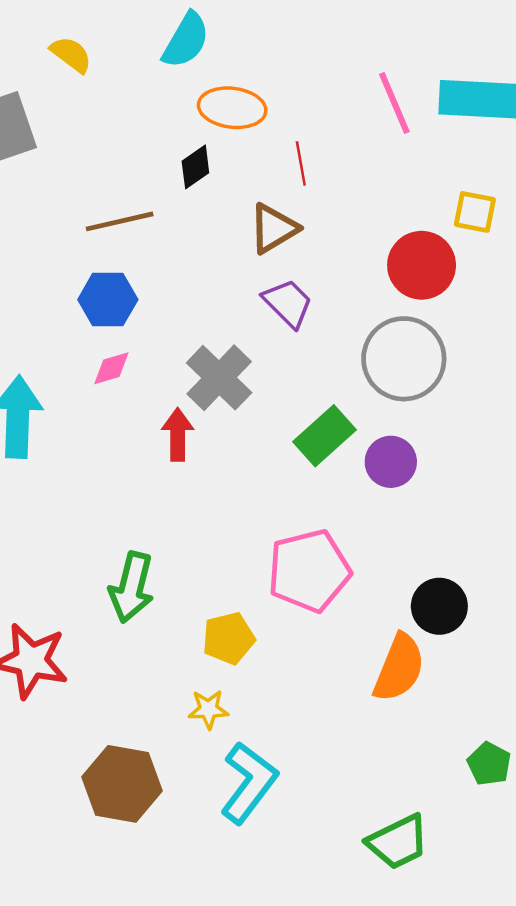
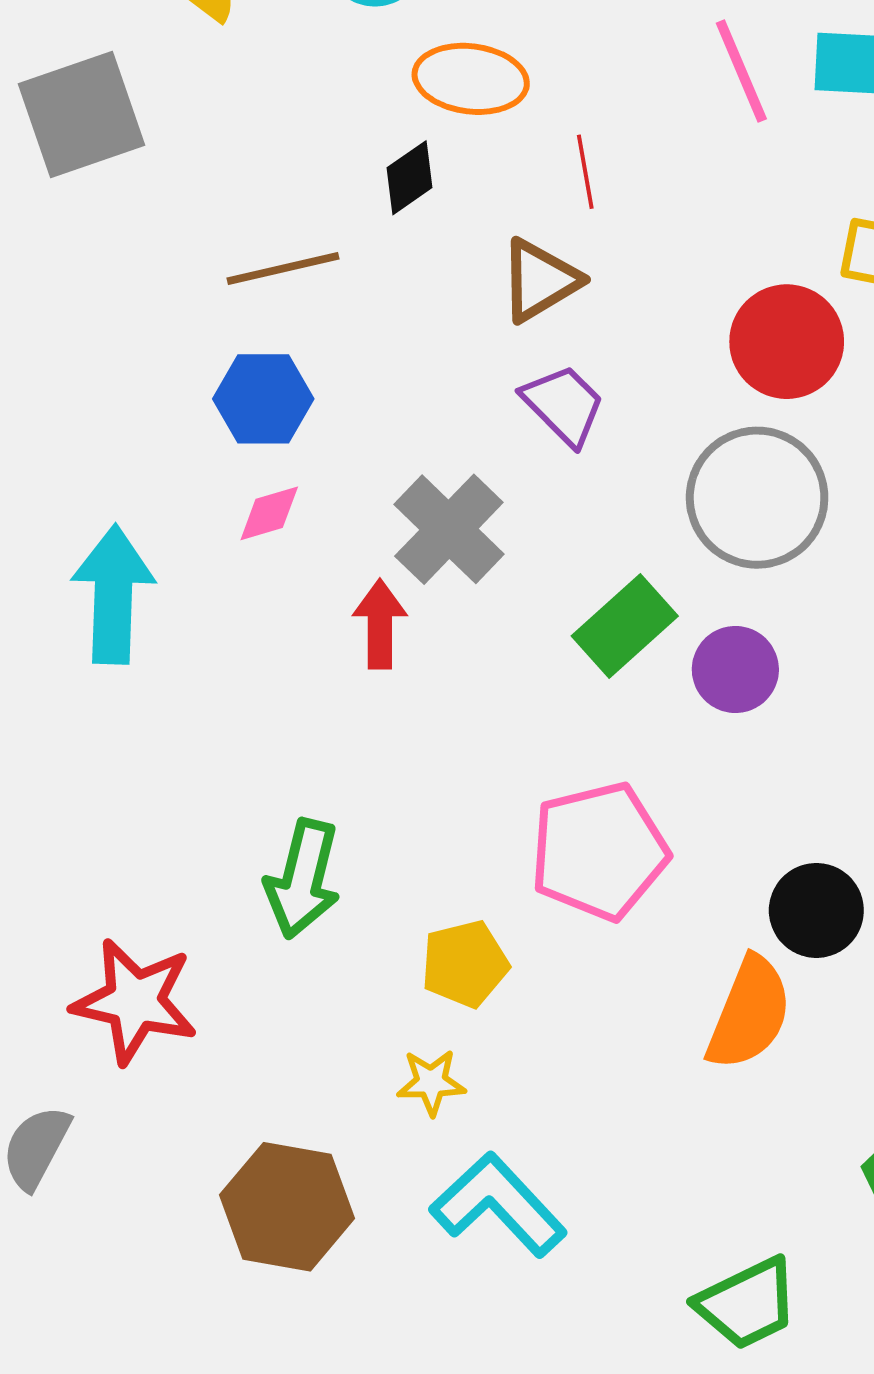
cyan L-shape: (249, 783) -> (498, 1205), turned -80

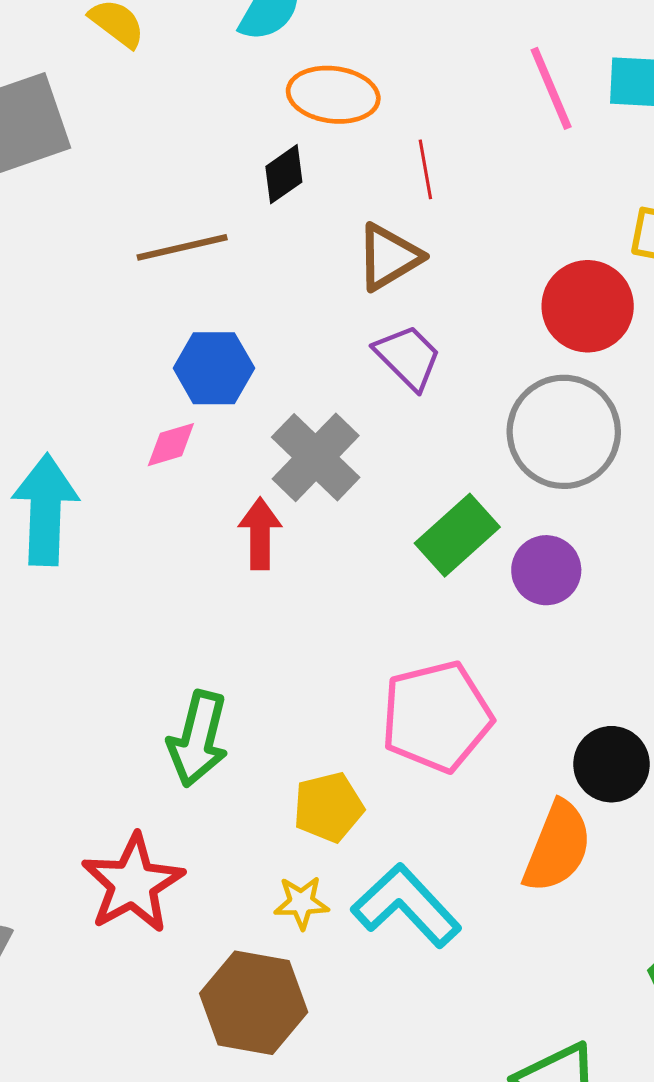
blue hexagon: (263, 399) -> (214, 368), moved
red star: (135, 1001) -> (133, 883), moved, turned 30
cyan L-shape: (498, 1205) -> (406, 906), moved
brown hexagon: (287, 1207) -> (254, 1003), moved

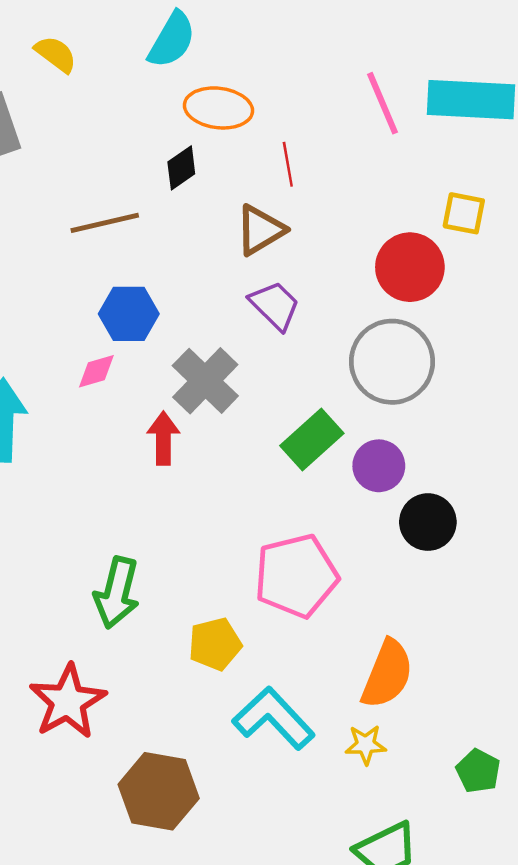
black circle: (611, 764) -> (428, 522), moved
yellow star: (301, 903) -> (366, 745), moved

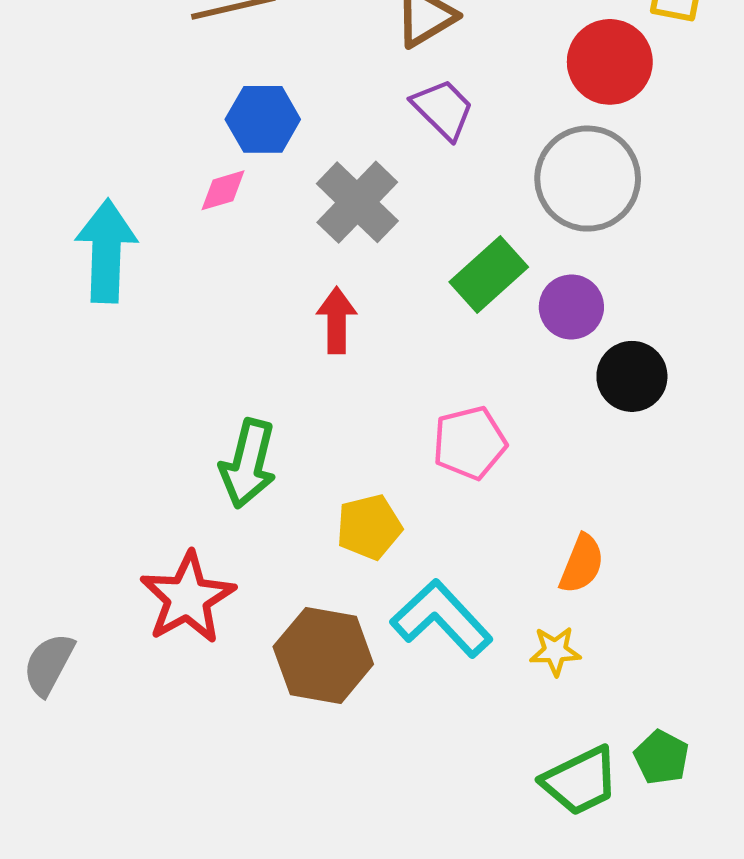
red arrow: (163, 438) -> (337, 320), moved
pink pentagon: (296, 576) -> (470, 443), size x0.7
orange semicircle: (387, 674) -> (582, 564), size x0.7
green pentagon: (478, 771) -> (661, 757), moved
brown hexagon: (159, 791) -> (323, 655), moved

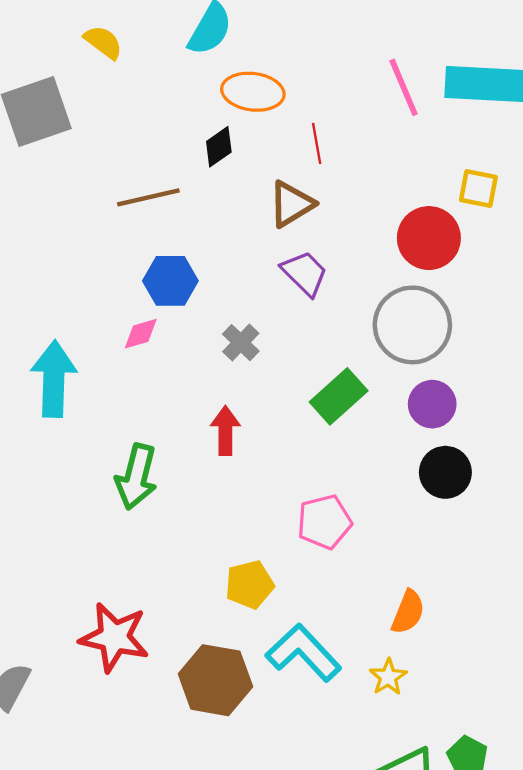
gray cross: (357, 202) -> (241, 343), size x0.6
purple circle: (571, 307) -> (432, 404), moved
green arrow: (248, 464) -> (136, 477), moved
red star: (188, 598) -> (114, 637), turned -30
yellow star: (555, 651) -> (388, 677), turned -30

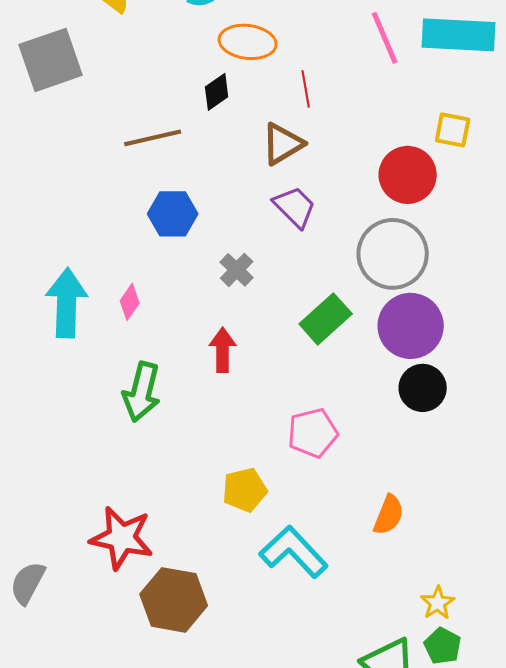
pink diamond: (141, 334) -> (130, 302), moved, turned -39
purple circle: (432, 404) -> (411, 326), size x1.5
yellow star: (388, 677) -> (438, 603), moved
brown hexagon: (215, 680) -> (174, 600), moved

